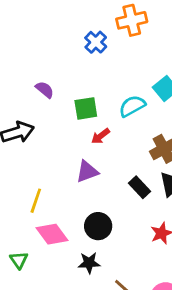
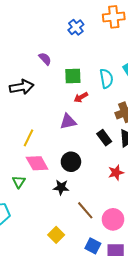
blue cross: (96, 42) -> (76, 27), moved
cyan semicircle: (132, 106) -> (106, 79), turned 102
green triangle: (19, 260) -> (19, 182), moved

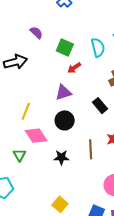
green square: (73, 76) -> (65, 47), turned 30
black circle: (71, 162) -> (65, 120), moved
brown line: (85, 210) -> (91, 149), moved, turned 42

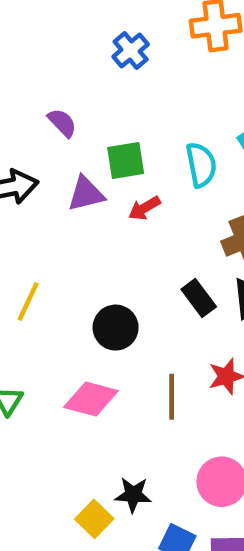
green square: (65, 47) -> (126, 160), turned -36
purple triangle: (63, 92) -> (86, 194), moved
pink diamond: (36, 136) -> (91, 399), moved, turned -45
black star: (61, 157) -> (133, 495), moved

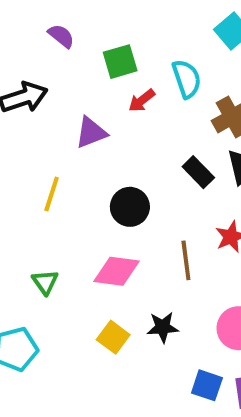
cyan semicircle: (201, 165) -> (187, 79), moved
purple triangle: (86, 194) -> (91, 133), moved
black star: (133, 495) -> (163, 327), moved
yellow square: (94, 519) -> (113, 337), moved

